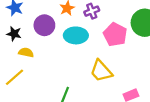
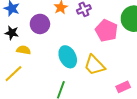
cyan ellipse: (76, 35) -> (68, 57), moved, turned 65

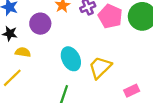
pink pentagon: (107, 31) -> (110, 16), moved
yellow trapezoid: (94, 65) -> (100, 67), turned 90

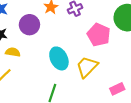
pink pentagon: (110, 16) -> (99, 35), moved

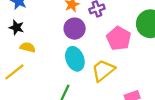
purple circle: (29, 25) -> (75, 29), moved

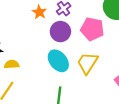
purple circle: (75, 29) -> (60, 32), moved

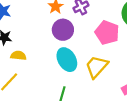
purple circle: (60, 32) -> (63, 30), moved

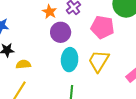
cyan ellipse: (67, 60) -> (70, 60), turned 45

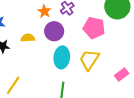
yellow semicircle: (23, 64) -> (28, 38), moved

